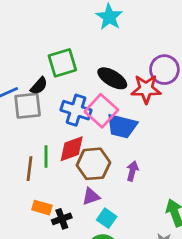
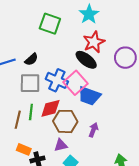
green square: (62, 63) -> (50, 24), moved, turned 30
red star: (146, 89) -> (94, 42), moved, turned -30
gray square: (28, 106) -> (30, 83), moved

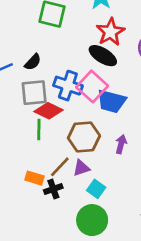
red diamond: (50, 108) -> (49, 111), moved, turned 45
brown line: (18, 120) -> (60, 167), moved, turned 36

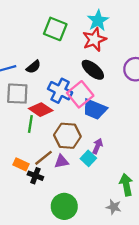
red star: (110, 32) -> (94, 40), moved
gray square: (34, 93) -> (17, 94), moved
black cross: (53, 189) -> (35, 176), turned 32
cyan square: (96, 189) -> (88, 158), moved

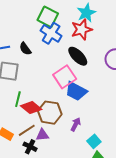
black semicircle: (33, 67) -> (25, 49), turned 88
blue cross: (60, 91) -> (51, 33), moved
red diamond: (41, 110) -> (31, 108), moved
cyan square: (88, 158) -> (94, 141), moved
black cross: (35, 176) -> (30, 147), moved

